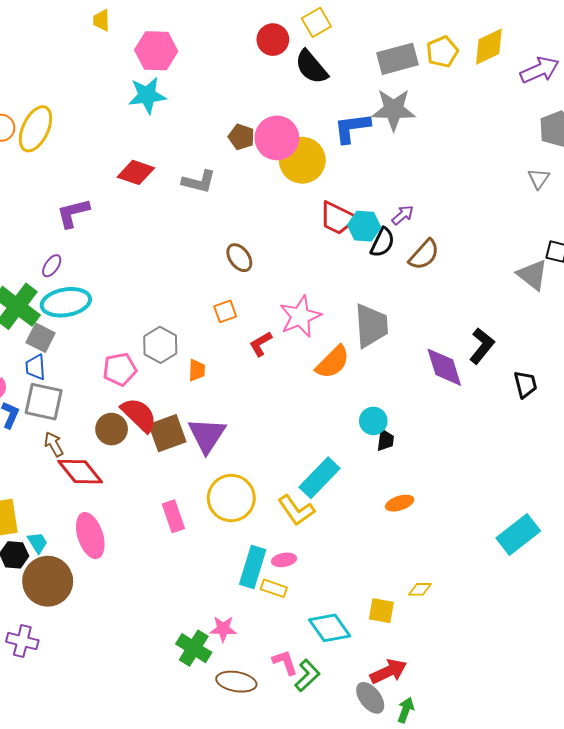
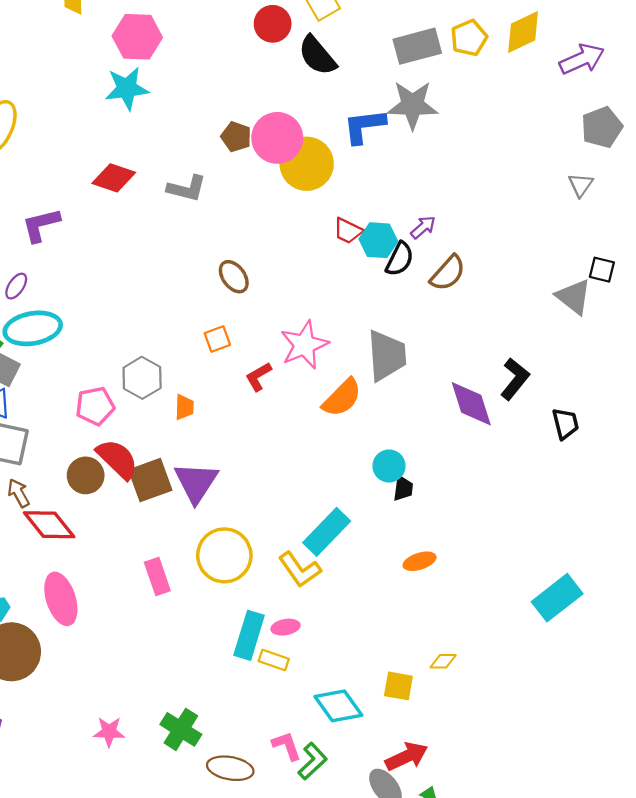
red trapezoid: (338, 218) -> (348, 231), size x0.7
pink star: (223, 629) -> (109, 732), moved

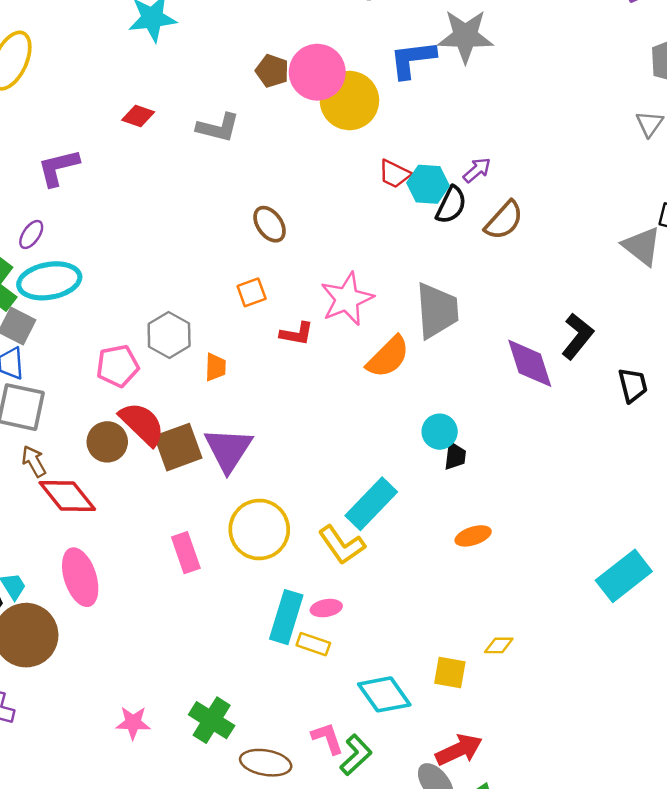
red diamond: (114, 178) -> (138, 116), size x0.7
red L-shape: (258, 377) -> (297, 334), turned -140

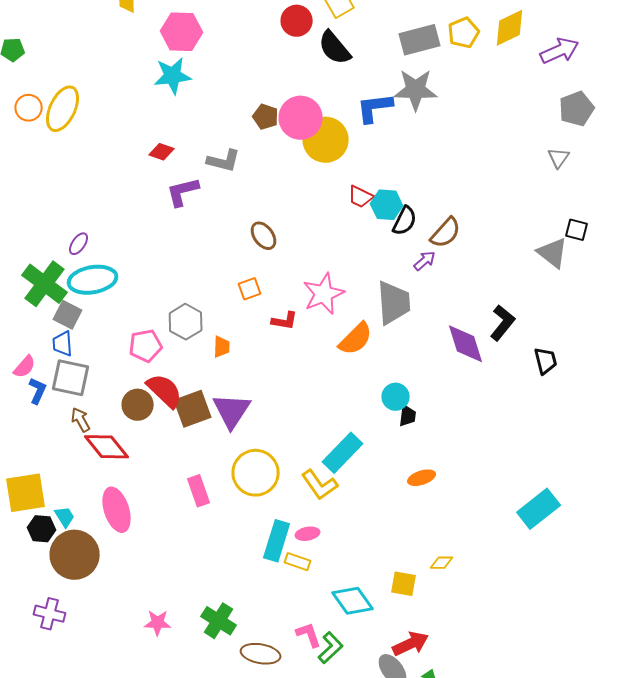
purple L-shape: (58, 168) -> (183, 192), moved
purple arrow: (477, 170) -> (425, 261), moved

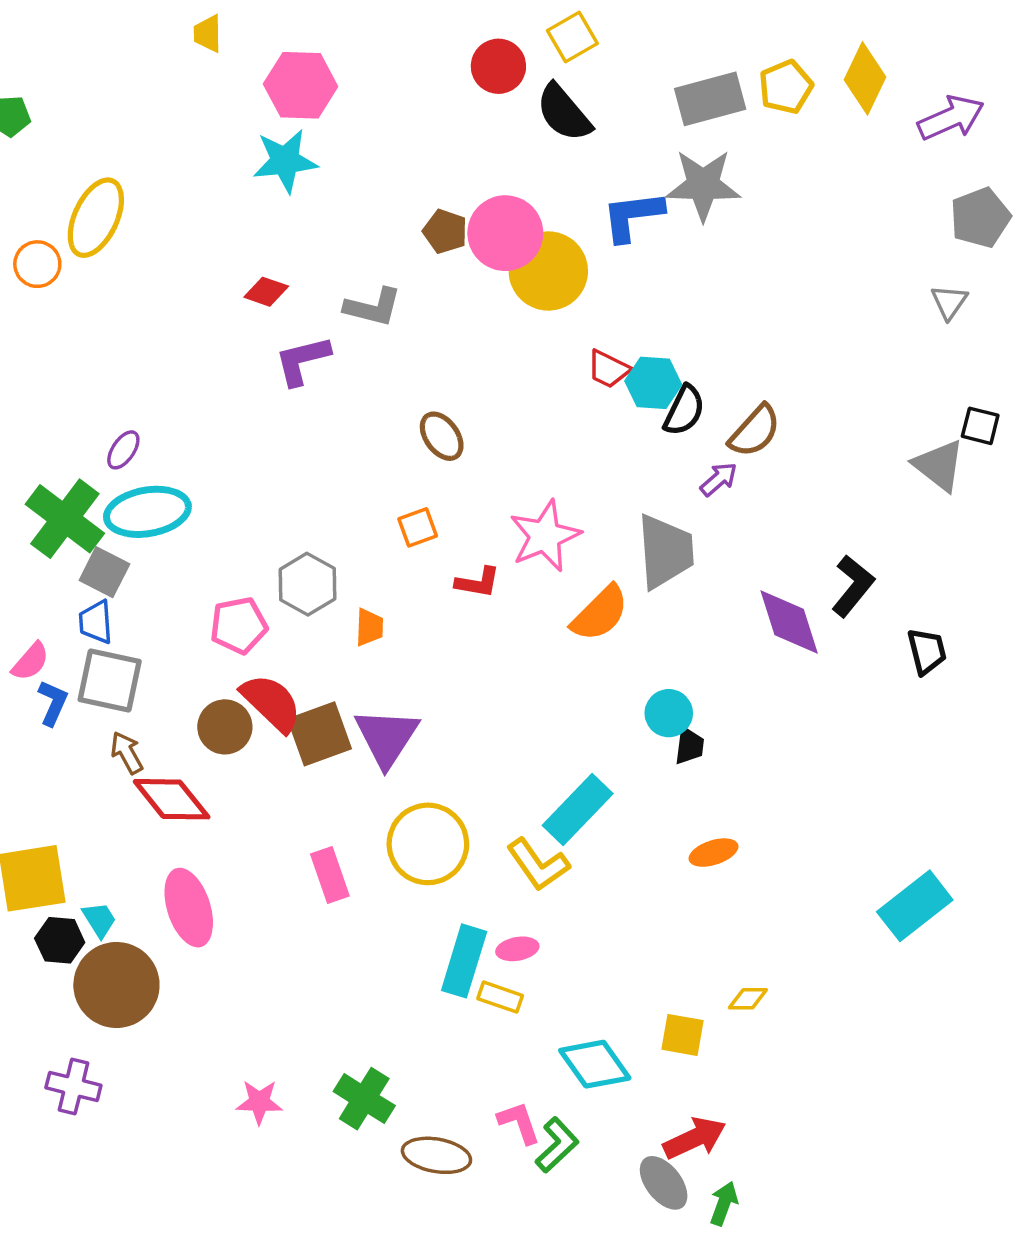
yellow diamond: (510, 28) -> (865, 78), turned -39
orange circle: (29, 108) -> (37, 264), moved

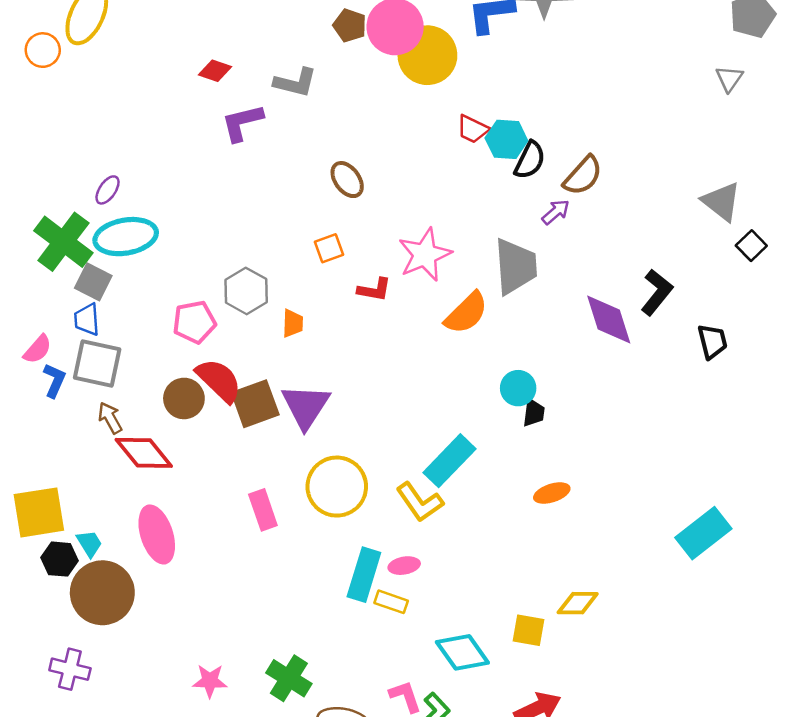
black square: (980, 426) -> (751, 246), moved, turned 32
yellow diamond: (748, 999) -> (578, 603), size x1.4

